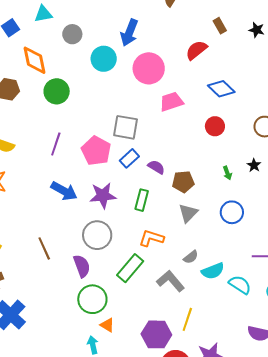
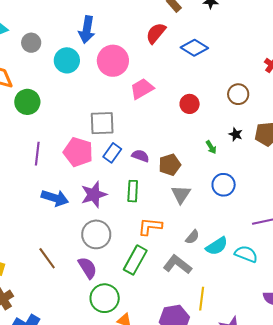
blue diamond: (221, 89) -> (194, 48), moved

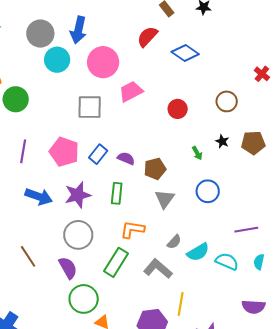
gray circle: (31, 43) -> (40, 34), moved, size x1.4
gray square: (102, 123) -> (90, 107), moved

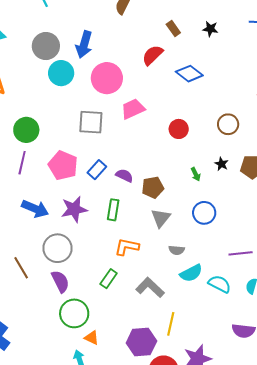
green circle: (16, 99) -> (26, 130), moved
gray circle: (78, 235) -> (57, 248), moved
gray semicircle: (174, 242) -> (177, 250), moved, turned 49
green rectangle: (116, 262) -> (109, 279), size x0.7

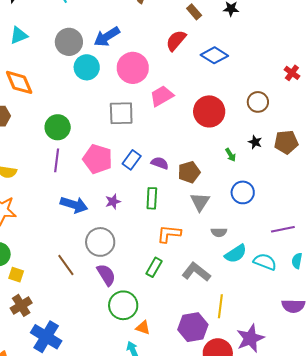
blue arrow: (84, 45) -> (107, 37), turned 48
red circle: (179, 129) -> (209, 111), size x1.6
purple star: (74, 209) -> (113, 202), size x0.6

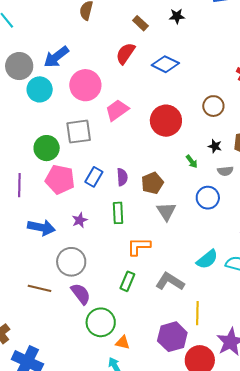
green circle: (58, 127) -> (47, 148), moved
purple semicircle: (160, 163) -> (122, 177), turned 72
gray semicircle: (219, 232) -> (225, 171), moved
brown line: (66, 265) -> (40, 288), turned -35

